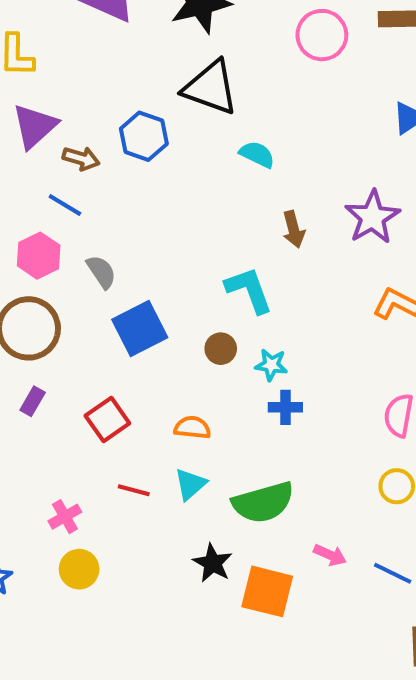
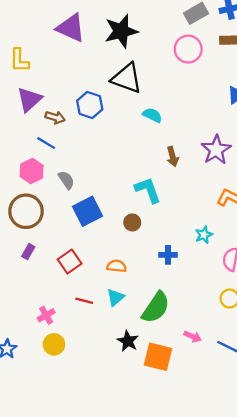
cyan star: (271, 365) -> (204, 235), moved, turned -30
green semicircle: (263, 502) -> (156, 307), turned -40

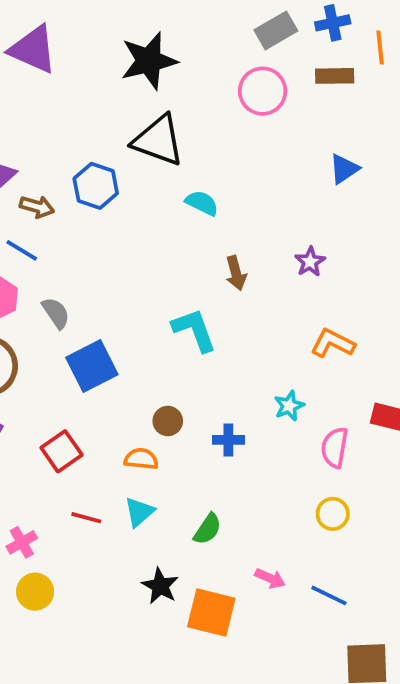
purple triangle: (71, 28) -> (33, 49), moved
purple star: (216, 150) -> (310, 262), size x0.6
brown circle: (132, 222) -> (168, 421), moved
green semicircle: (156, 307) -> (208, 529), size x0.6

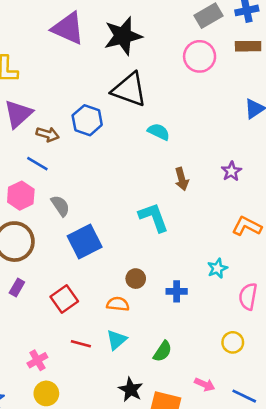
purple triangle: (33, 49) -> (68, 28), moved
yellow circle: (333, 514) -> (233, 342), moved

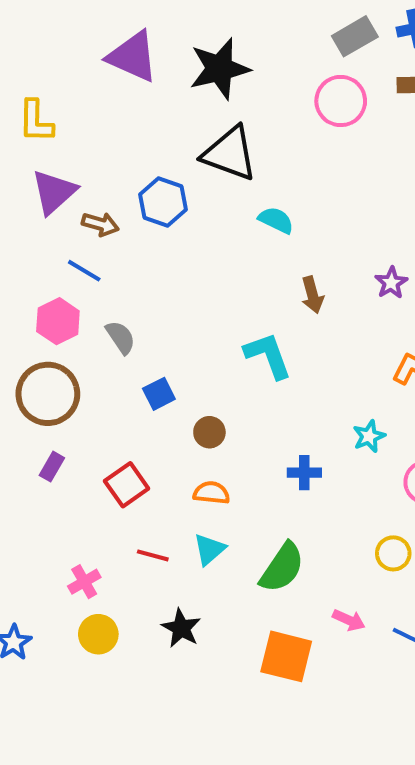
blue square: (85, 242) -> (159, 394), size x0.6
brown circle: (136, 279) -> (209, 432), moved
green semicircle: (163, 351) -> (282, 568), size x1.5
black star: (131, 390) -> (181, 628), moved

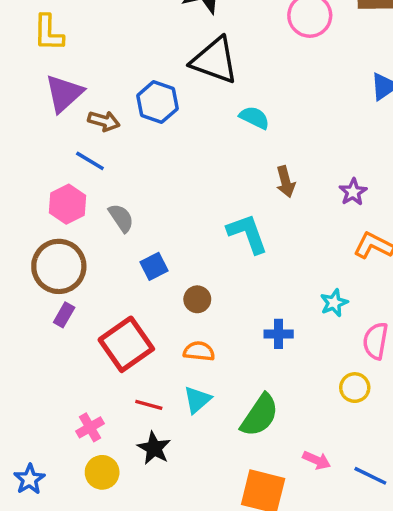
purple star: (391, 283) -> (353, 192), moved
purple rectangle: (52, 467) -> (64, 315), moved
red square: (127, 485) -> (126, 344), size x1.4
yellow circle: (393, 553) -> (355, 388), moved
black star: (181, 628) -> (154, 448), moved

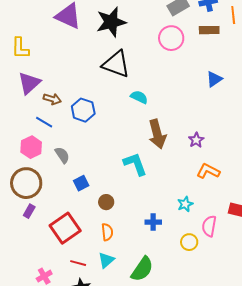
blue hexagon: (157, 102) -> (83, 110), moved
brown arrow: (286, 182) -> (157, 134), size x1.6
orange semicircle: (199, 351) -> (107, 232), turned 78
yellow circle: (355, 388) -> (189, 242), moved

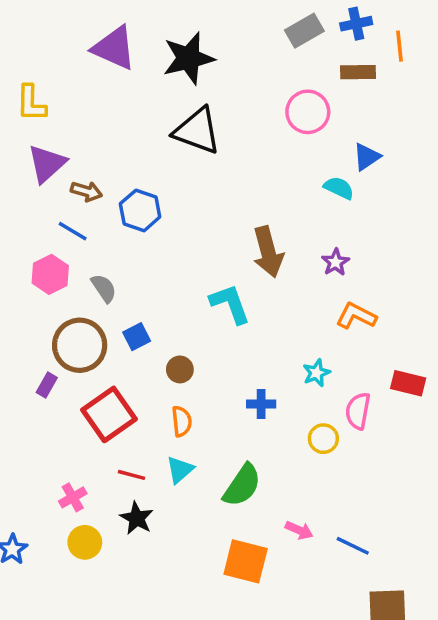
pink circle: (171, 38) -> (308, 112), moved
cyan semicircle: (139, 97) -> (339, 188), moved
brown circle: (26, 183) -> (80, 345), moved

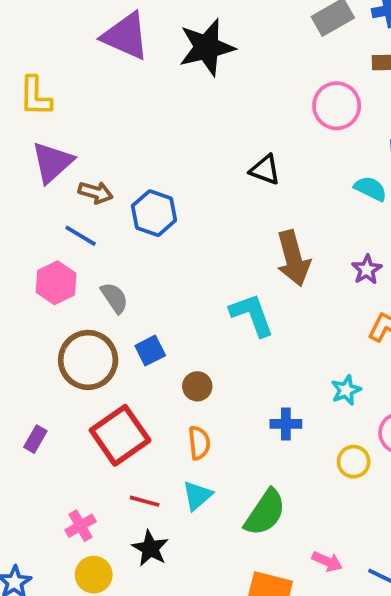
black triangle: (197, 131) -> (265, 170), moved, size x0.6
purple rectangle: (47, 385) -> (35, 439), moved

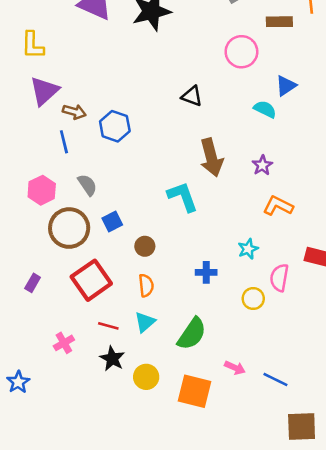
blue line: (81, 236) -> (64, 142), turned 45
pink hexagon: (56, 283) -> (42, 190), moved
yellow circle: (94, 575) -> (146, 377), moved

